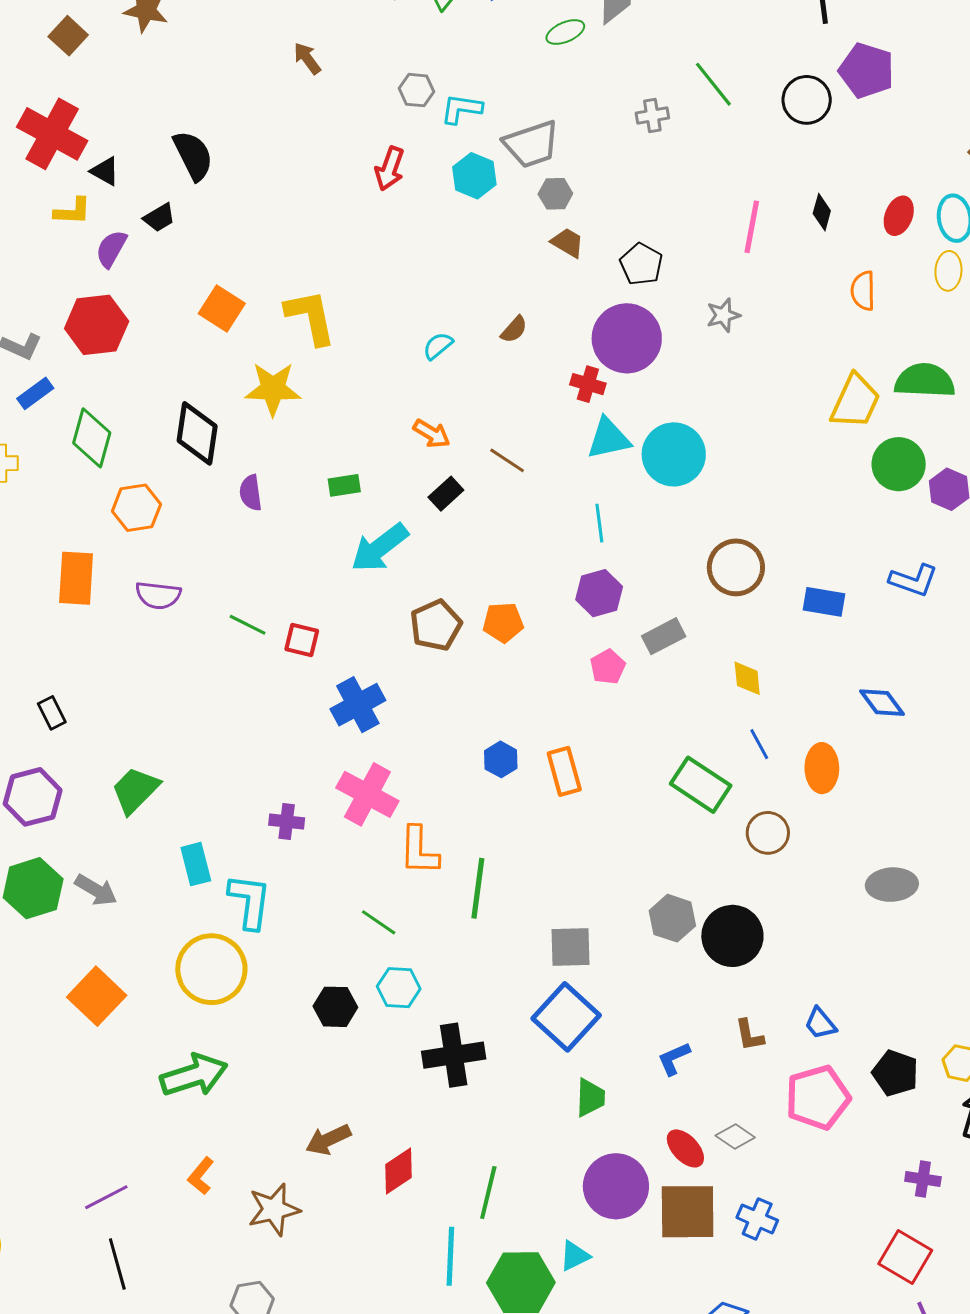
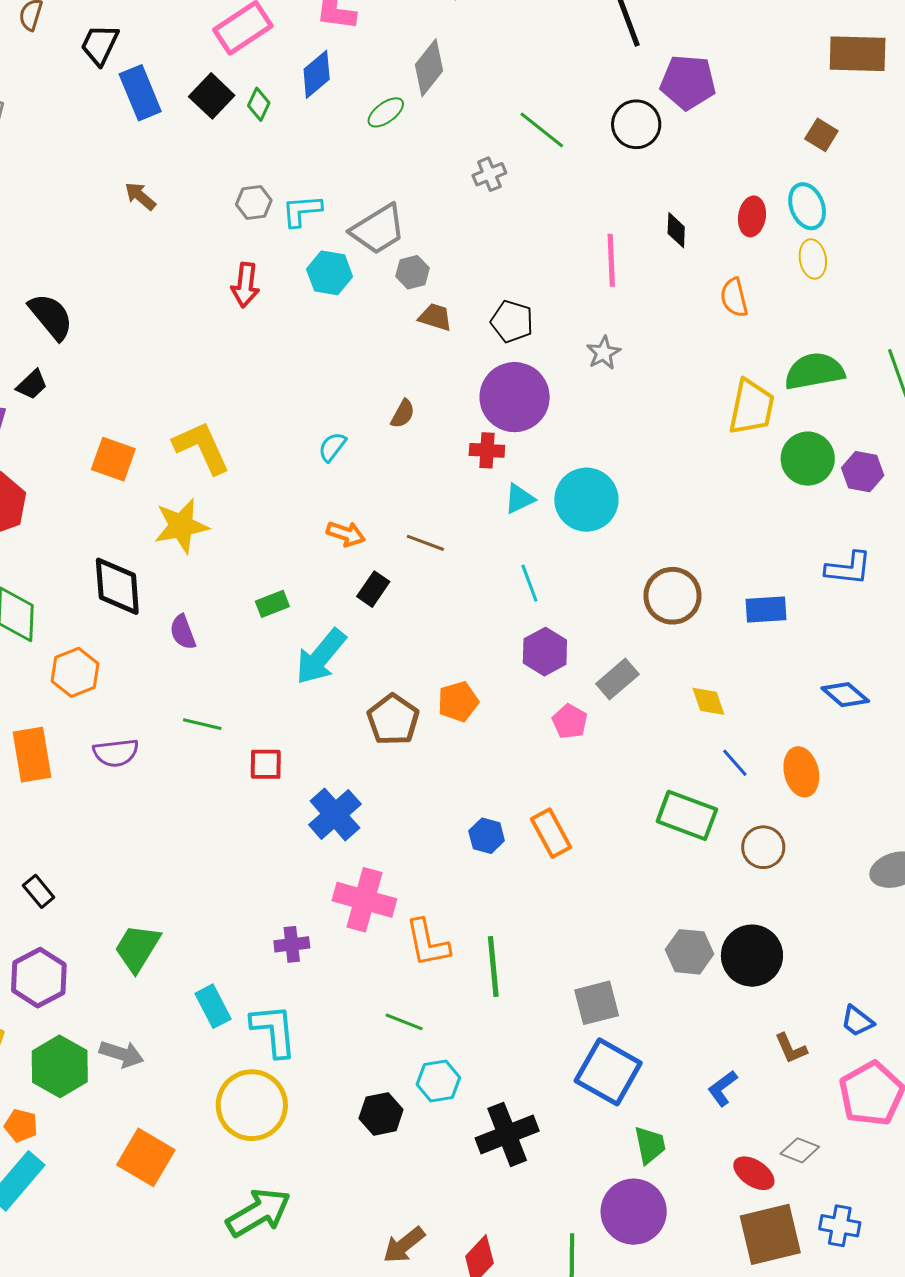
cyan triangle: (609, 438) -> (519, 499), size x0.7
green line: (248, 625) -> (202, 724), moved
purple circle: (616, 1186) -> (634, 1212), moved

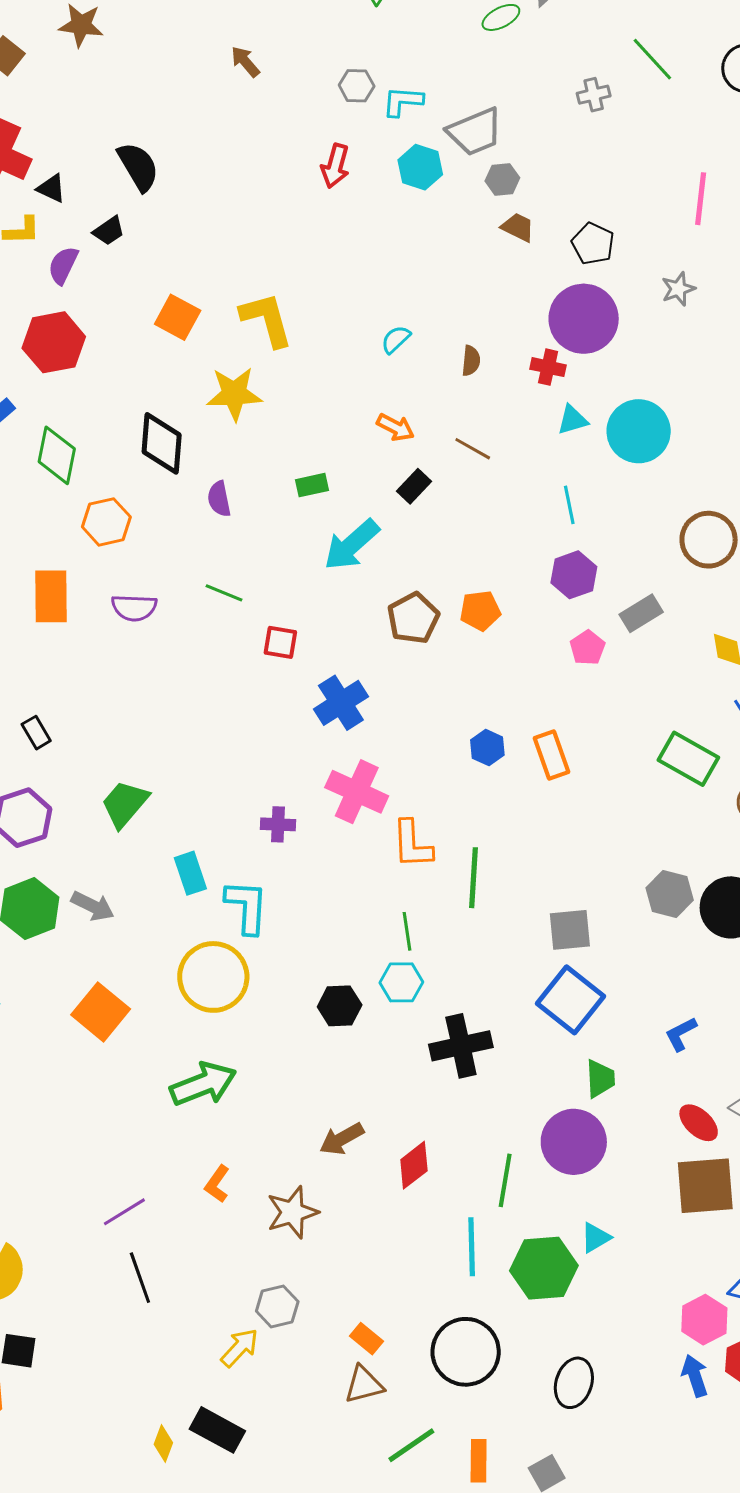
brown semicircle: (403, 414) -> (471, 361), moved, turned -32
green line: (404, 1022) -> (407, 931), moved, turned 51

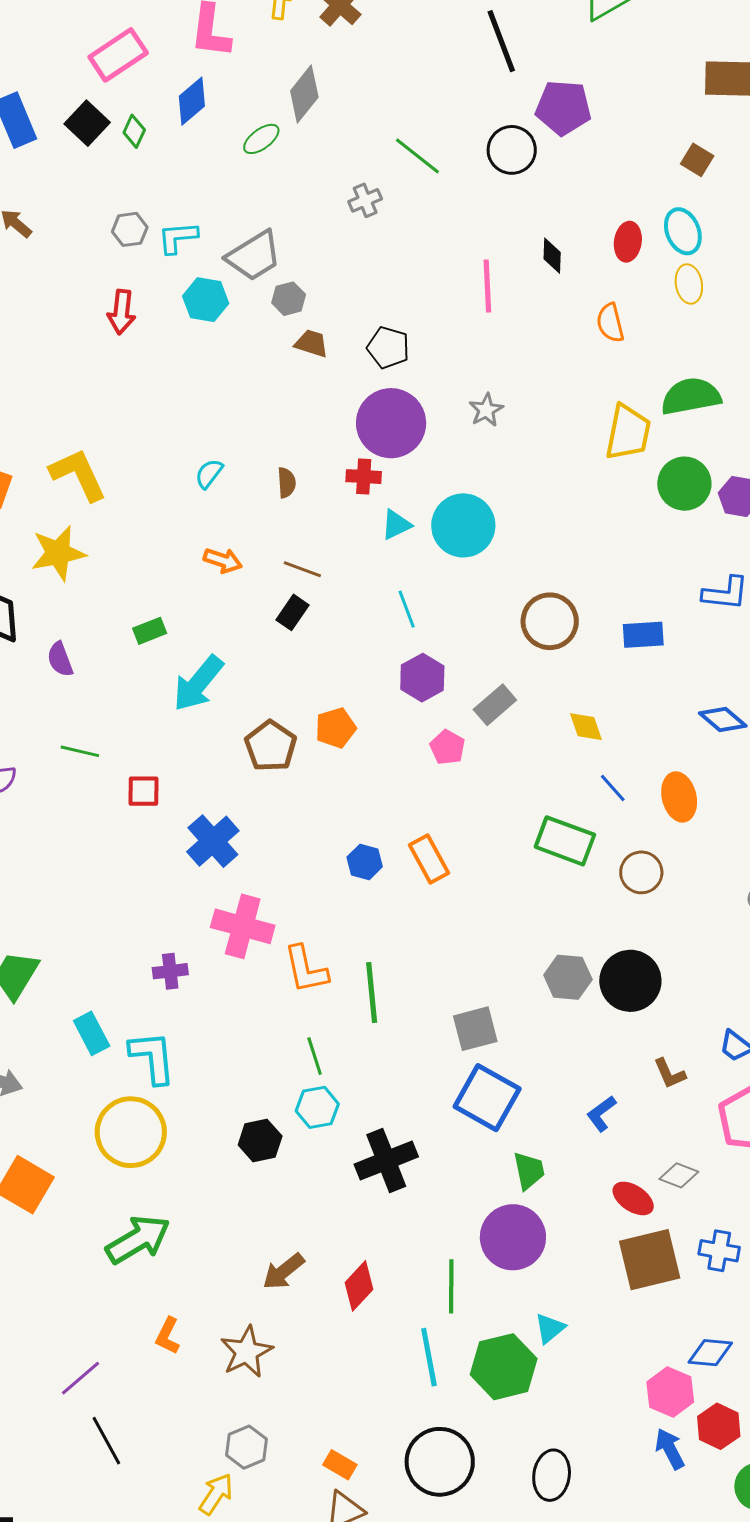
gray star: (678, 289) -> (486, 410), moved
black rectangle: (414, 486) -> (293, 612), moved

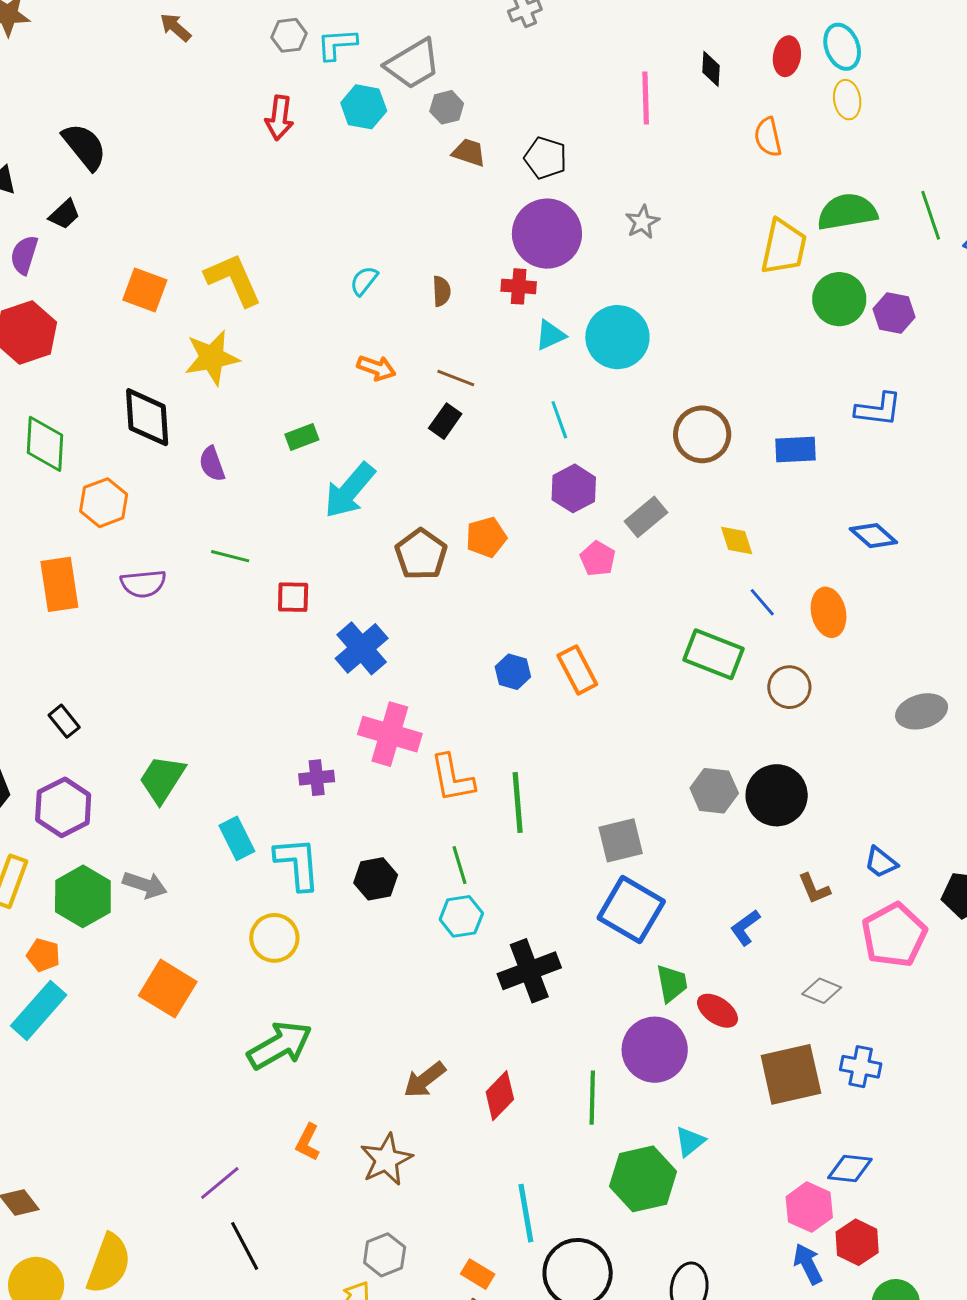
yellow circle: (131, 1132) -> (274, 938), size x0.7
black hexagon: (260, 1140) -> (376, 879), moved
red ellipse: (633, 1198) -> (717, 1011), moved
cyan line: (429, 1357) -> (526, 1213), moved

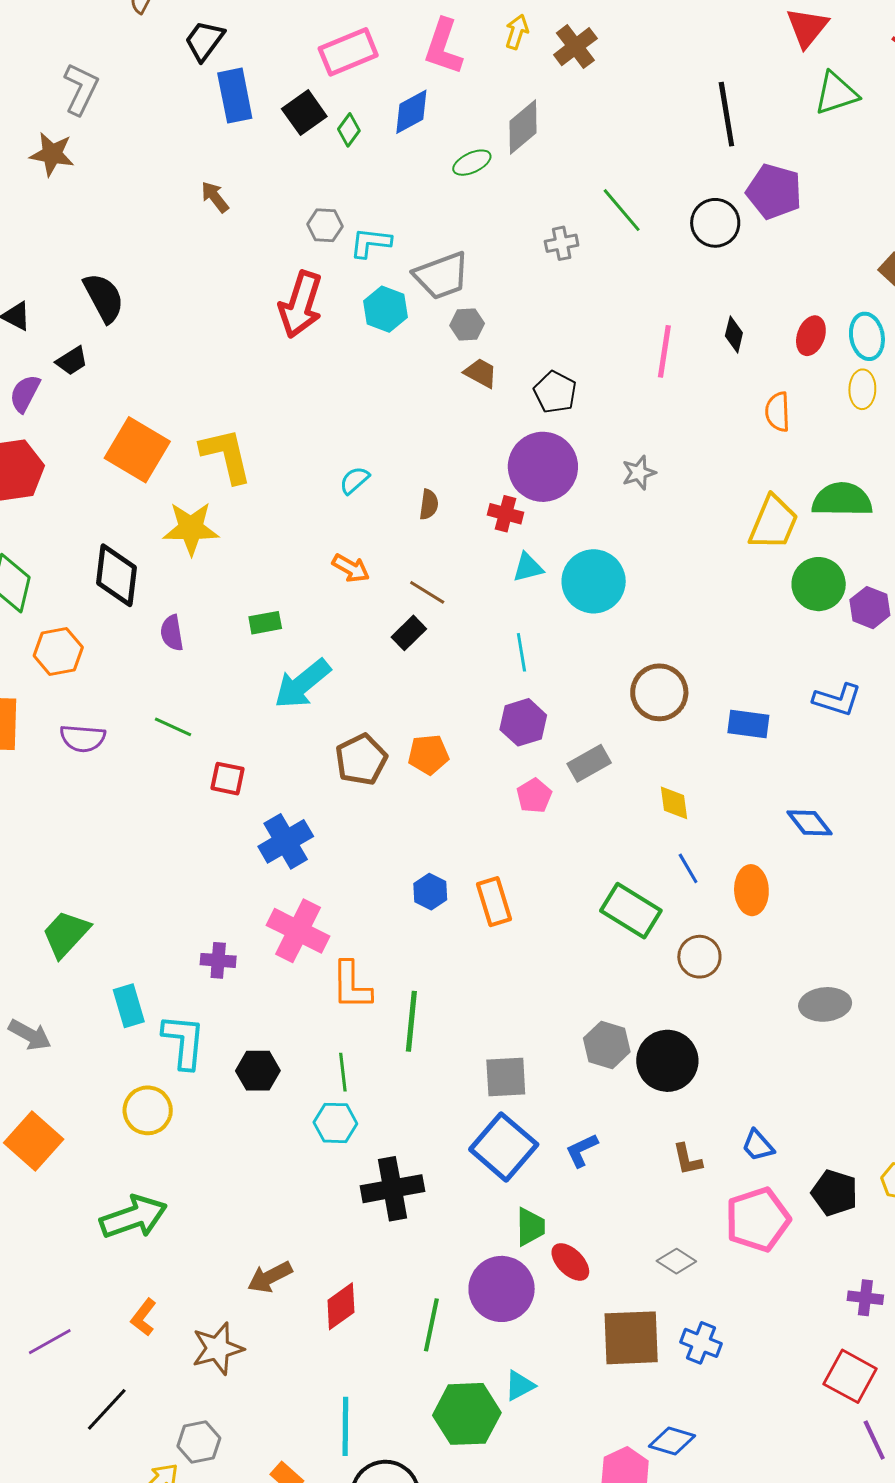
red arrow: (279, 118) -> (301, 305), size x1.5
orange square: (145, 290) -> (137, 450), size x1.4
blue L-shape: (745, 928) -> (582, 1150), moved
black line: (245, 1246) -> (107, 1409), moved, turned 60

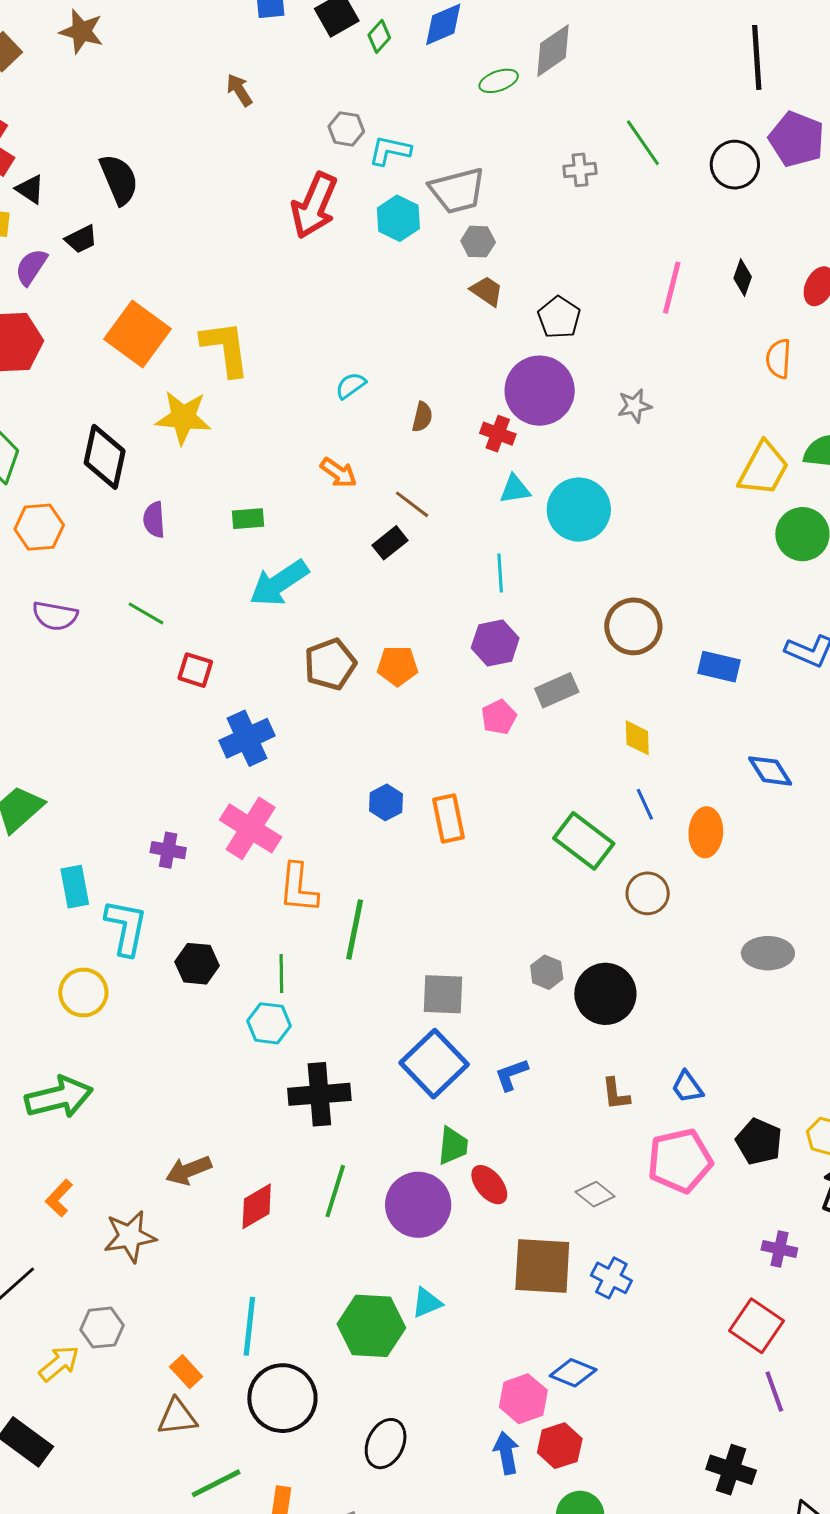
gray hexagon: (607, 1045) -> (547, 972), size x0.7
green line: (431, 1325) -> (335, 1191), moved

